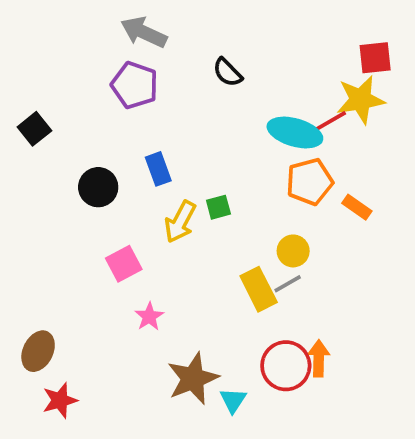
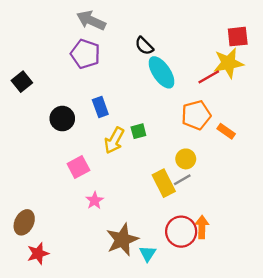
cyan ellipse: (295, 132) -> (162, 72), moved, turned 40

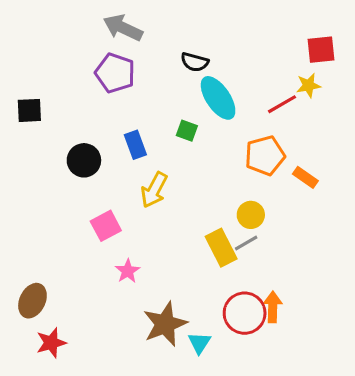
black semicircle: (144, 46) -> (195, 62), turned -30
yellow star: (228, 63) -> (308, 85), size x0.6
black square: (22, 82) -> (29, 110), turned 36
green square: (138, 131) -> (187, 131), moved, turned 35

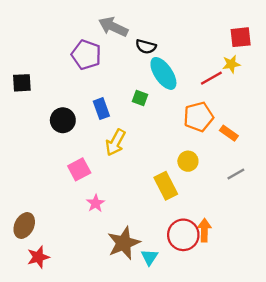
gray arrow: (123, 28) -> (113, 27), moved
gray line: (246, 243) -> (236, 174), moved

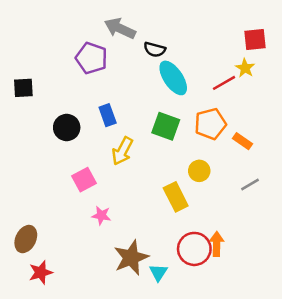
yellow star: (231, 64) -> (245, 68), turned -30
green square: (140, 98) -> (166, 126), moved, size x1.6
pink star: (96, 203) -> (101, 215), turned -30

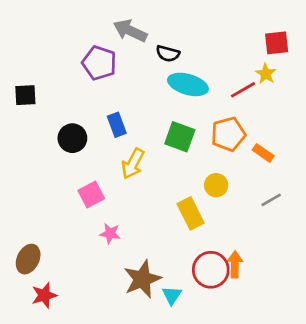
cyan ellipse: (173, 78) -> (188, 84), turned -40

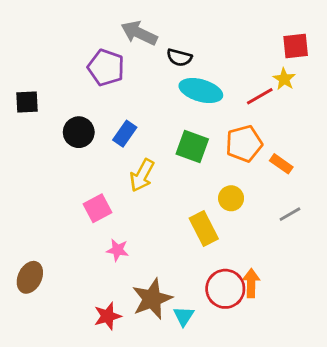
blue rectangle: (117, 125) -> (125, 134), turned 55
black circle: (72, 138) -> (79, 132), moved
red star: (44, 295) -> (107, 316), moved

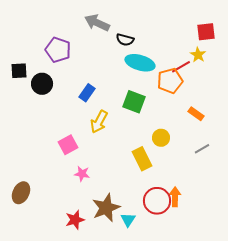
purple pentagon: (106, 68) -> (58, 50), moved
black circle: (79, 132) -> (42, 84), moved
orange pentagon: (244, 144) -> (170, 81), moved

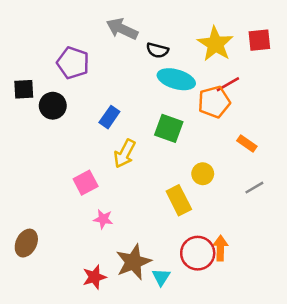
yellow star: (198, 55) -> (215, 44), moved, size x1.8

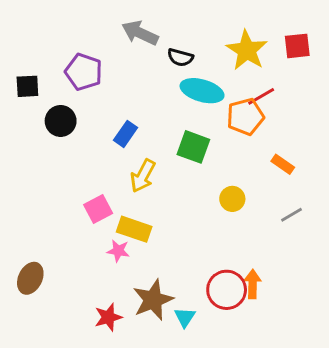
black square: (24, 89) -> (27, 86), moved
yellow rectangle: (179, 200) -> (134, 229), moved, turned -44

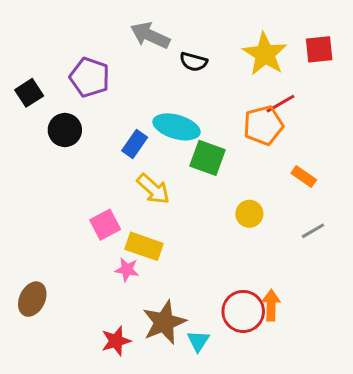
black square: (27, 86) -> (29, 93), turned -30
cyan ellipse: (202, 91) -> (176, 127), moved
yellow arrow: (143, 176) -> (153, 189), turned -76

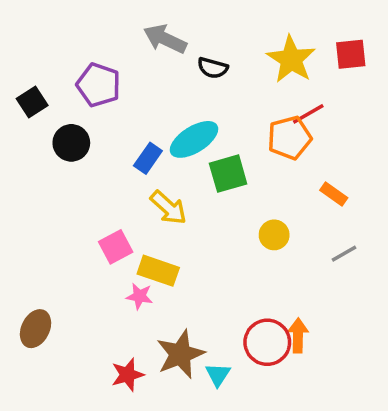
cyan ellipse: (176, 127) -> (194, 139), turned -48
green square: (208, 158) -> (228, 174), turned -36

